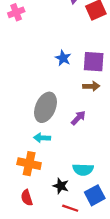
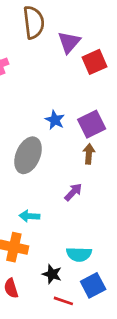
purple square: (94, 62) -> (92, 124), turned -30
brown arrow: (91, 86) -> (89, 154), turned -84
gray ellipse: (45, 107) -> (28, 155), moved

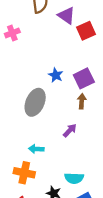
purple triangle: (69, 42) -> (67, 16), turned -36

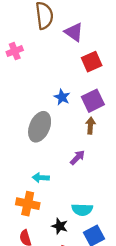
red square: (86, 31) -> (92, 62), moved

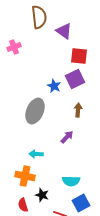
red square: (92, 62) -> (79, 56), turned 30
purple square: (93, 101) -> (75, 79), moved
black star: (60, 226) -> (42, 195), moved

